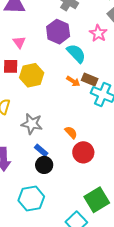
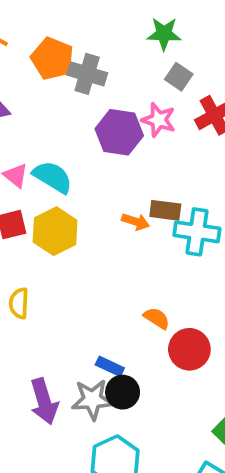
purple hexagon: (58, 32) -> (119, 132), moved
cyan semicircle: (76, 53) -> (53, 177), moved
gray star: (32, 124) -> (92, 400), moved

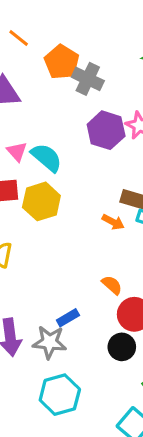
orange arrow: (136, 222) -> (113, 222), moved
blue rectangle: (110, 366) -> (68, 318), turned -65
black circle: (123, 392) -> (122, 347), moved

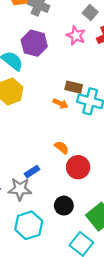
purple hexagon: (106, 130) -> (34, 43), moved
black circle: (122, 347) -> (64, 206), moved

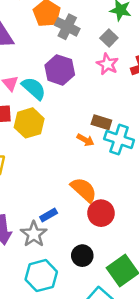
gray square: (90, 13) -> (109, 38), moved
orange semicircle: (62, 147) -> (84, 190), size x1.6
gray star: (20, 189) -> (34, 234), turned 30

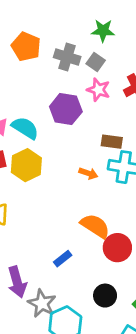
gray cross: (67, 27) -> (67, 57), moved
purple hexagon: (60, 70) -> (66, 109), moved
brown rectangle: (101, 122) -> (112, 142), moved
gray star: (34, 234) -> (42, 303), moved

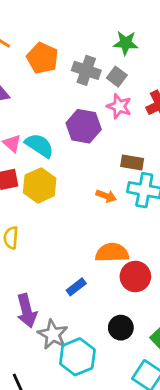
orange semicircle: (95, 226) -> (112, 253), turned -36

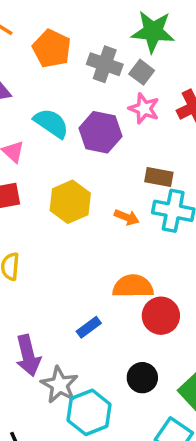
green star: (126, 43) -> (153, 32), size x1.4
cyan semicircle: (39, 145) -> (51, 123), moved
yellow hexagon: (40, 185) -> (70, 202), moved

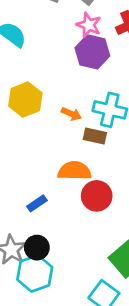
purple hexagon: (100, 132) -> (92, 52), moved
brown rectangle: (159, 177) -> (95, 136), moved
black circle: (142, 378) -> (37, 248), moved

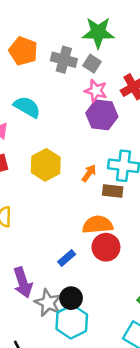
orange arrow: (71, 114) -> (89, 173), turned -72
red circle: (97, 196) -> (106, 247), moved

